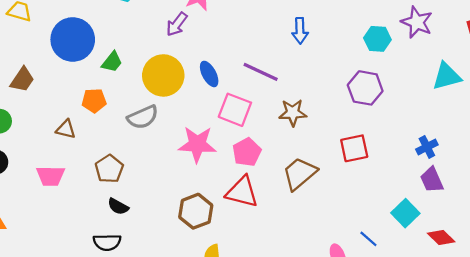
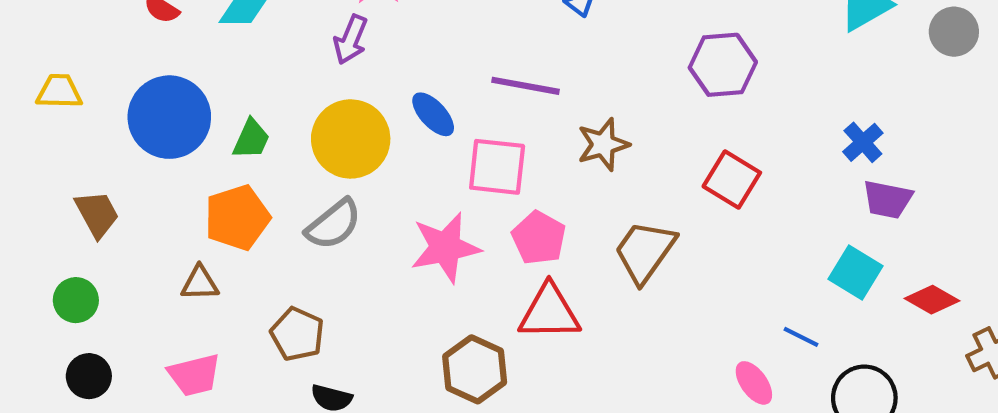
brown trapezoid: (22, 80) -> (97, 214), turned -48
orange pentagon: (94, 101) -> (237, 218), size x1.4
red square: (354, 148) -> (732, 180), turned -32
purple trapezoid: (432, 180) -> (887, 199), turned -40

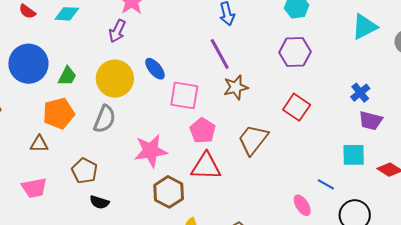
purple line: (526, 86) -> (220, 54), moved, turned 48
gray semicircle: (334, 224) -> (105, 119), turned -32
pink star: (445, 248) -> (151, 151), moved
cyan square: (856, 273) -> (354, 155), turned -35

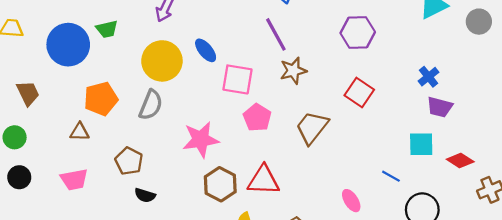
green trapezoid: (67, 76) -> (107, 29), moved, turned 50
red triangle: (206, 166) -> (263, 180), moved
pink ellipse: (302, 205) -> (351, 201), moved

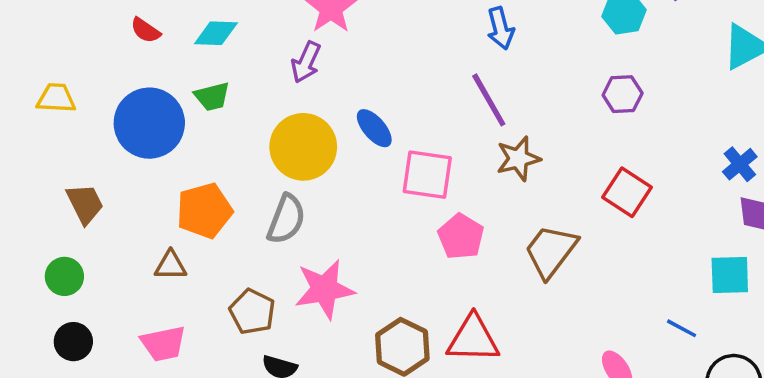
purple hexagon: (358, 32) -> (623, 94), size x0.7
pink star: (201, 140) -> (325, 289), moved

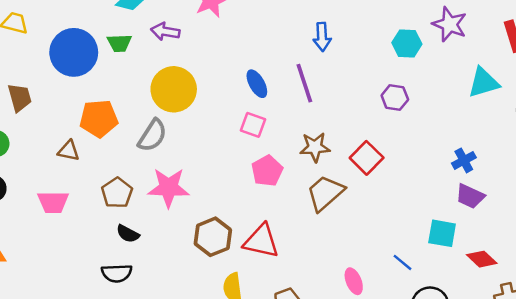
purple arrow: (306, 62) -> (165, 31), moved, turned 64
blue ellipse: (374, 128) -> (257, 84), moved
brown star: (518, 159) -> (315, 147), moved
pink square: (427, 175) -> (253, 125), size x0.7
red square: (627, 192) -> (367, 158), moved

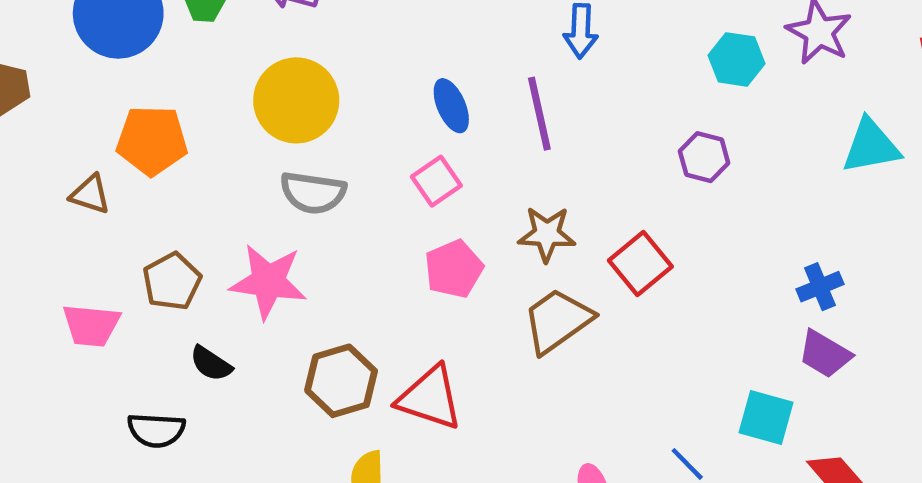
pink square: (253, 125) -> (436, 181), turned 30
gray semicircle: (152, 135) -> (313, 193), moved, turned 60
pink trapezoid: (53, 202) -> (91, 325), moved
black semicircle: (128, 234) -> (211, 364), moved

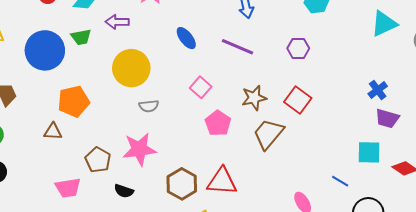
blue ellipse: (451, 106) -> (186, 38), moved
purple line: (539, 114) -> (237, 47), turned -40
purple hexagon: (704, 157) -> (298, 48), moved
gray semicircle: (313, 193) -> (149, 106), size x0.7

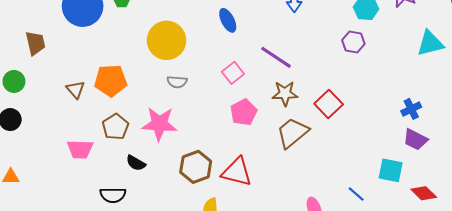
purple line: (237, 47) -> (276, 57), moved
purple hexagon: (298, 48) -> (353, 42), moved
orange pentagon: (74, 101) -> (111, 81), moved
brown triangle: (53, 132) -> (75, 90), turned 36

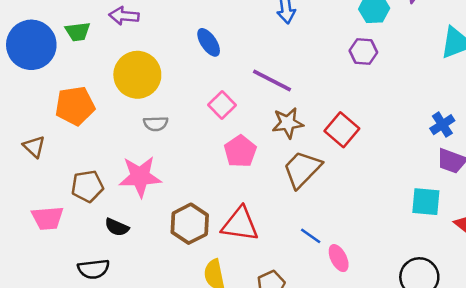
orange pentagon: (111, 81) -> (75, 106), moved
brown pentagon: (115, 127) -> (87, 186), turned 30
blue line: (356, 194) -> (311, 236), moved

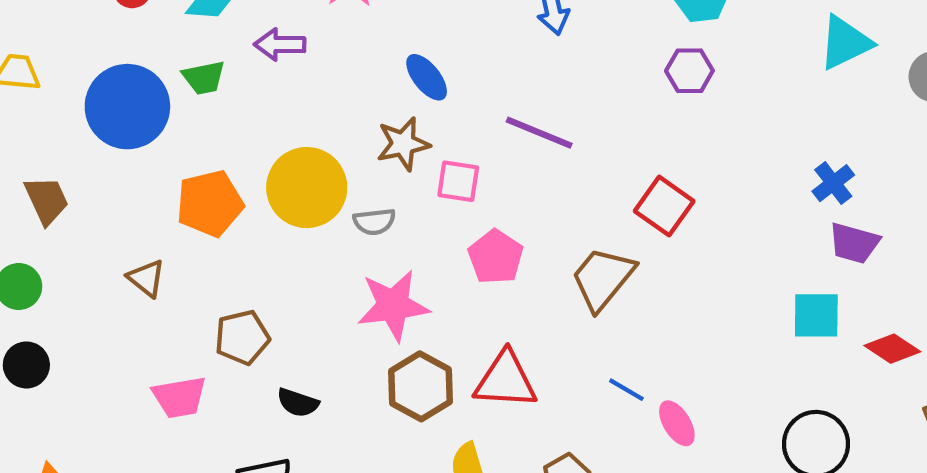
yellow circle: (137, 75) -> (307, 188), moved
pink square: (222, 105) -> (458, 181), turned -32
brown star: (288, 123) -> (403, 144), moved
gray semicircle: (156, 124) -> (374, 222), moved
pink star: (140, 177) -> (393, 305), moved

